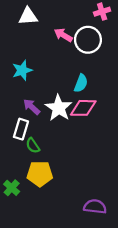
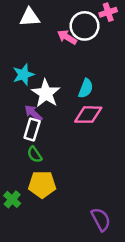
white circle: (88, 40) -> (85, 26), moved
white star: (59, 108) -> (46, 93), moved
white rectangle: (21, 129) -> (32, 130), moved
purple semicircle: (95, 207) -> (101, 219), turned 55

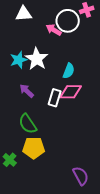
white star: (46, 93) -> (37, 59), moved
white rectangle: (32, 130) -> (55, 98), moved
green semicircle: (35, 154) -> (28, 124), size x1.5

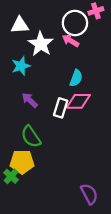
white triangle: (24, 14) -> (20, 25), moved
pink arrow: (54, 30) -> (71, 41), moved
white star: (37, 59) -> (41, 44), moved
yellow pentagon: (34, 148) -> (22, 162), moved

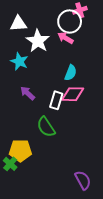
pink cross: (96, 11) -> (80, 10), moved
cyan star: (21, 66) -> (19, 61), turned -30
green semicircle: (31, 137) -> (46, 127), moved

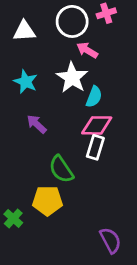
white circle: (70, 22) -> (72, 21), moved
white star: (38, 41) -> (72, 78), moved
white rectangle: (56, 100) -> (95, 147), moved
yellow pentagon: (20, 151) -> (47, 201), moved

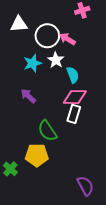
white circle: (72, 21) -> (47, 36), moved
white star: (72, 78) -> (56, 60), size x0.7
cyan star: (26, 82) -> (33, 63), moved, turned 30
cyan semicircle: (94, 97) -> (73, 75), turned -42

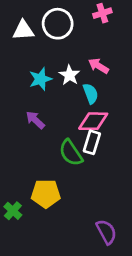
white circle: (47, 36) -> (58, 24), moved
pink arrow: (67, 39) -> (98, 66), moved
green semicircle: (47, 131) -> (71, 153), moved

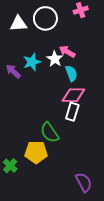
pink arrow: (98, 66) -> (67, 52), moved
purple arrow: (35, 120) -> (13, 71), moved
green semicircle: (71, 153) -> (50, 132), moved

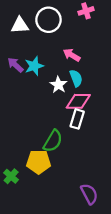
white star: (55, 59) -> (58, 85), moved
purple arrow: (13, 71) -> (15, 65), moved
green semicircle: (50, 132) -> (53, 141), turned -115

